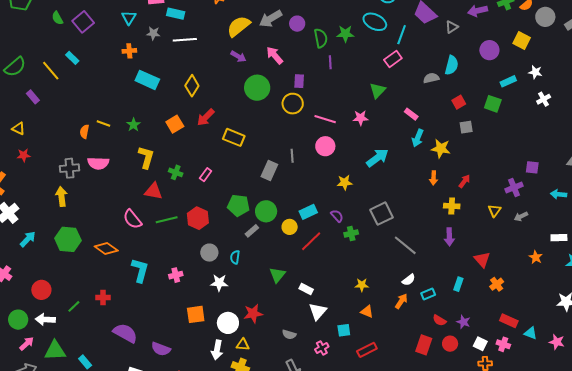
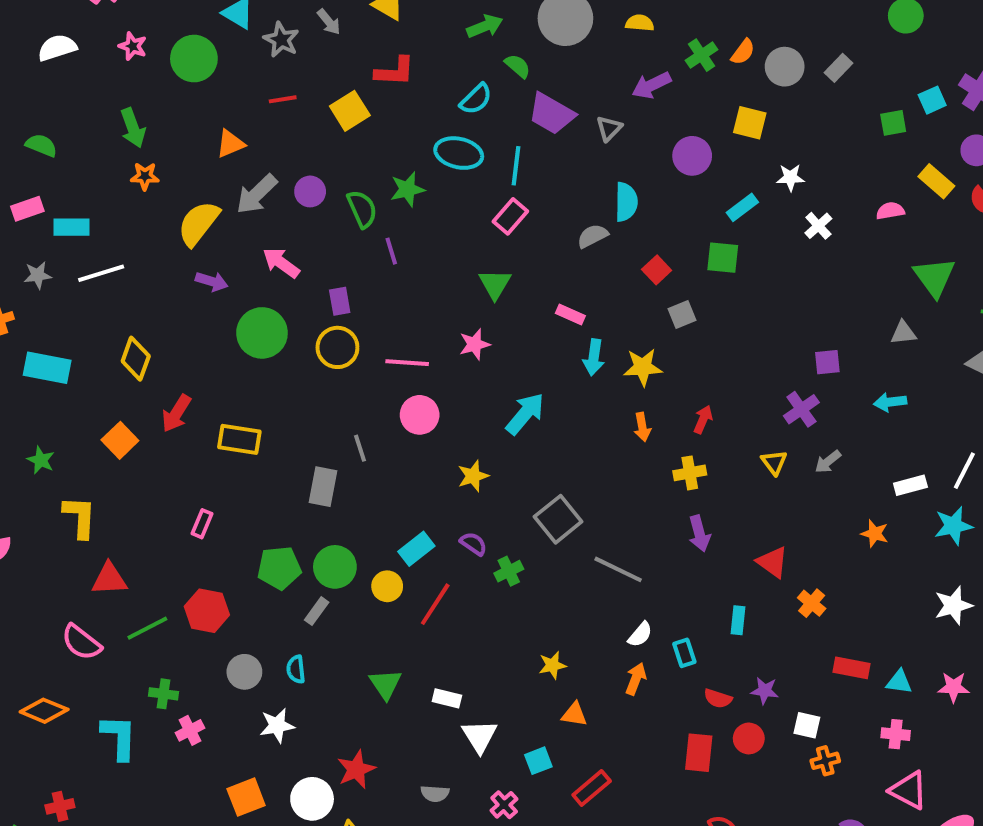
green cross: (176, 172) -> (163, 694), moved
cyan rectangle: (428, 294) -> (684, 653), turned -72
pink cross: (503, 344) -> (896, 734), moved

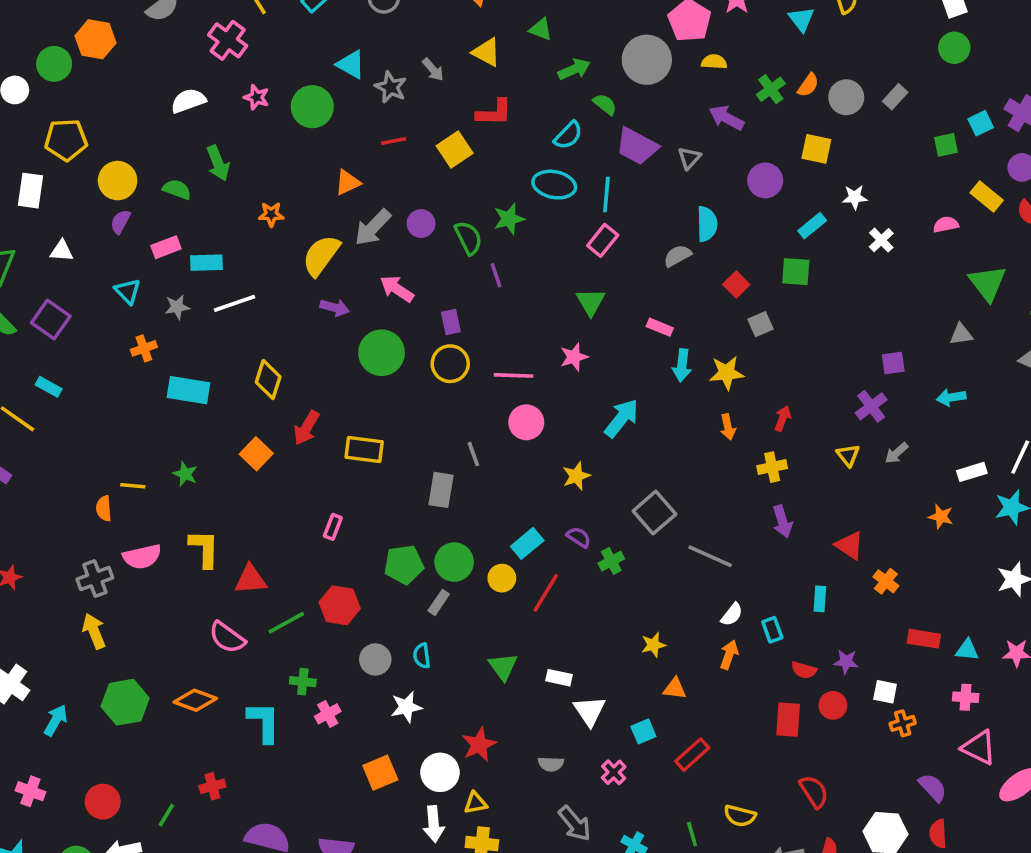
purple arrow: (651, 85) -> (726, 118), turned 56
green arrow: (133, 128) -> (218, 163), moved
yellow L-shape: (80, 517) -> (204, 549), moved

